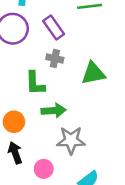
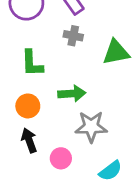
green L-shape: (35, 83) -> (32, 63), moved

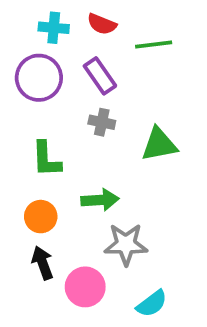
pink circle: (61, 158) -> (85, 287), size x1.4

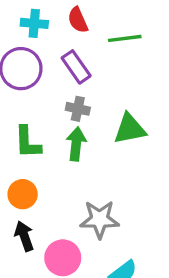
red semicircle: (102, 24) -> (78, 20), turned 44
green arrow: (100, 200) -> (76, 144), moved, turned -80

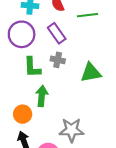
green L-shape: (28, 142) -> (32, 67), moved
green arrow: (76, 144) -> (42, 96), moved

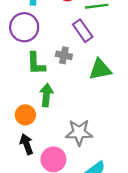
purple rectangle: (57, 33) -> (83, 31), moved

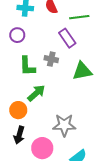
purple circle: (24, 27) -> (17, 35), size x0.6
green arrow: (46, 95) -> (36, 93), turned 42
black arrow: (27, 144) -> (19, 135), turned -144

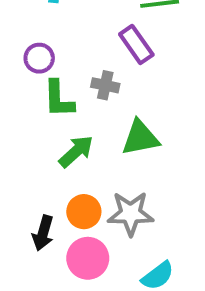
purple circle: (17, 35) -> (39, 58), moved
green triangle: (82, 71) -> (140, 138), moved
orange circle: (18, 110) -> (84, 212), moved

